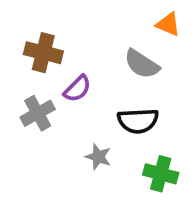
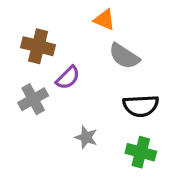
orange triangle: (168, 24) -> (104, 20), moved
black semicircle: (138, 121) -> (141, 106), moved

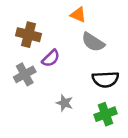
green cross: (141, 152) -> (105, 114), turned -35

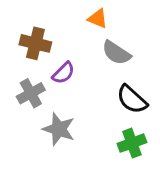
black semicircle: (105, 79) -> (132, 99), turned 45
gray star: (64, 103) -> (59, 129), moved, size x1.5

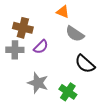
gray cross: (31, 93) -> (15, 50), moved, turned 30
green cross: (132, 143) -> (68, 92), moved, turned -36

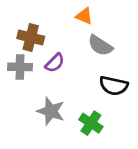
black semicircle: (85, 64) -> (114, 86), turned -30

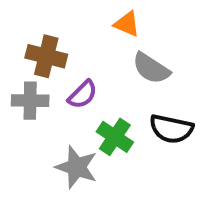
green cross: (91, 123) -> (115, 137), moved

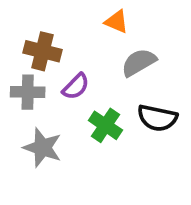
gray semicircle: (151, 68) -> (139, 62), turned 117
gray star: (77, 167) -> (42, 148), moved

